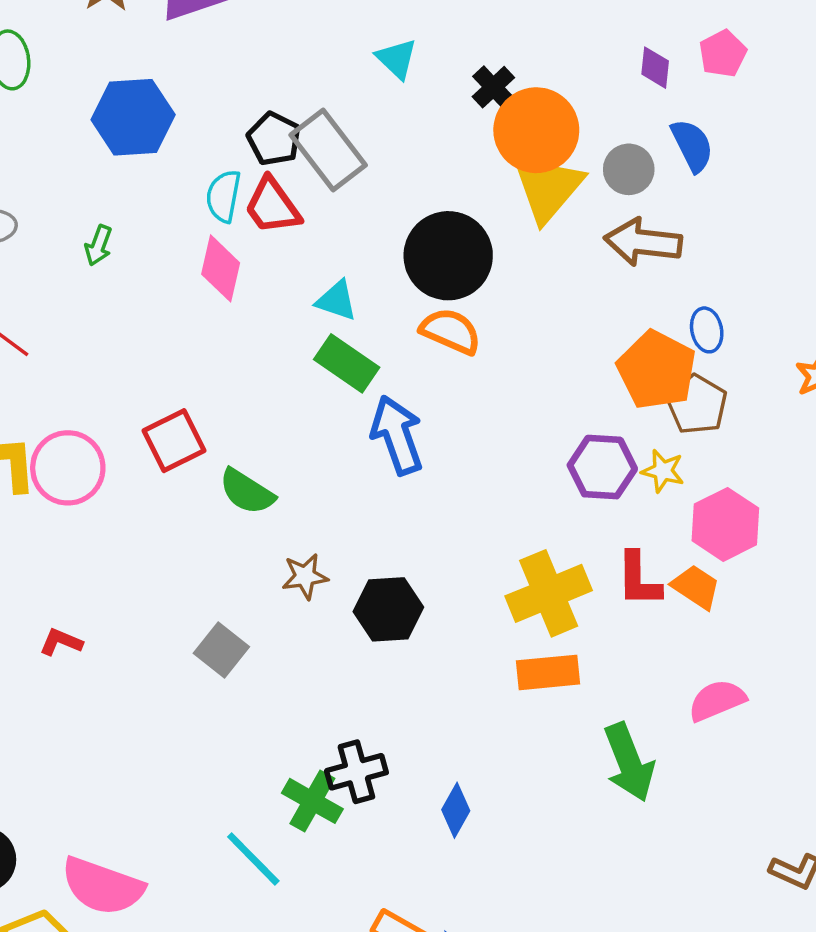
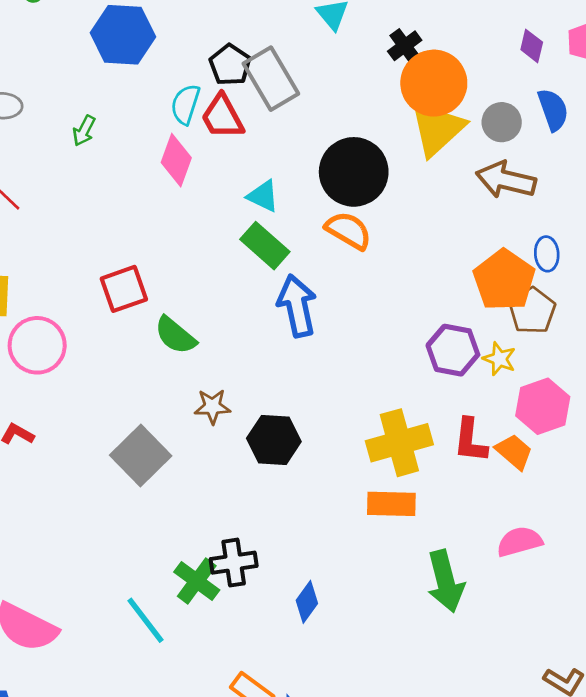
pink circle: (68, 468) -> (37, 345), moved
gray square: (221, 650) -> (141, 456), size x1.4

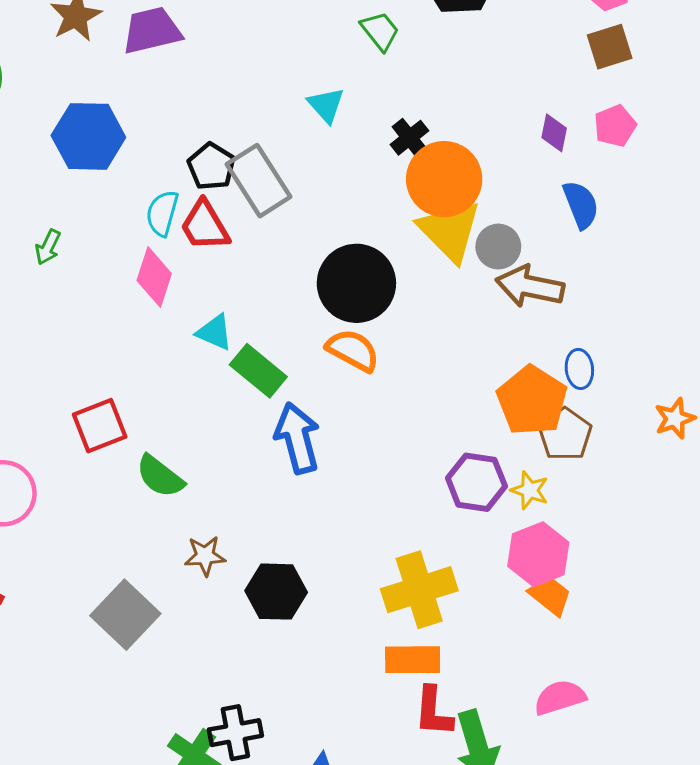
gray circle: (502, 122) -> (498, 247), moved
yellow triangle: (437, 129) -> (450, 231), turned -30
cyan triangle: (263, 196) -> (215, 332), moved
pink hexagon: (543, 406) -> (538, 554), moved
red L-shape: (470, 440) -> (433, 712), moved

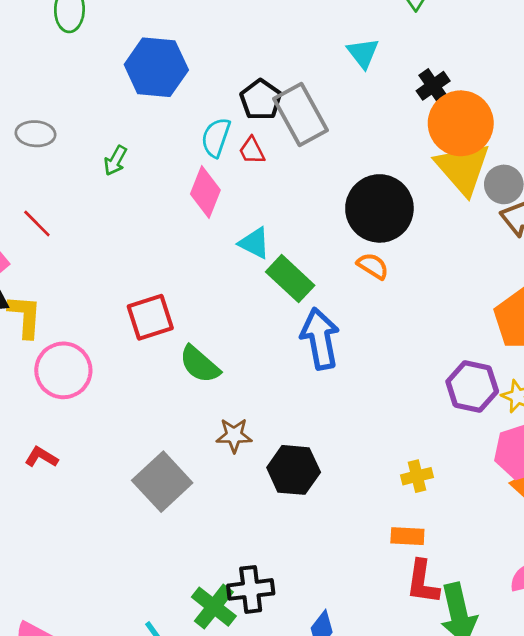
red trapezoid: (205, 226) -> (252, 151), size x0.6
orange semicircle: (353, 350) -> (373, 266), size x0.7
yellow cross: (419, 590) -> (417, 476), size x0.5
orange rectangle: (413, 660) -> (407, 536), size x0.7

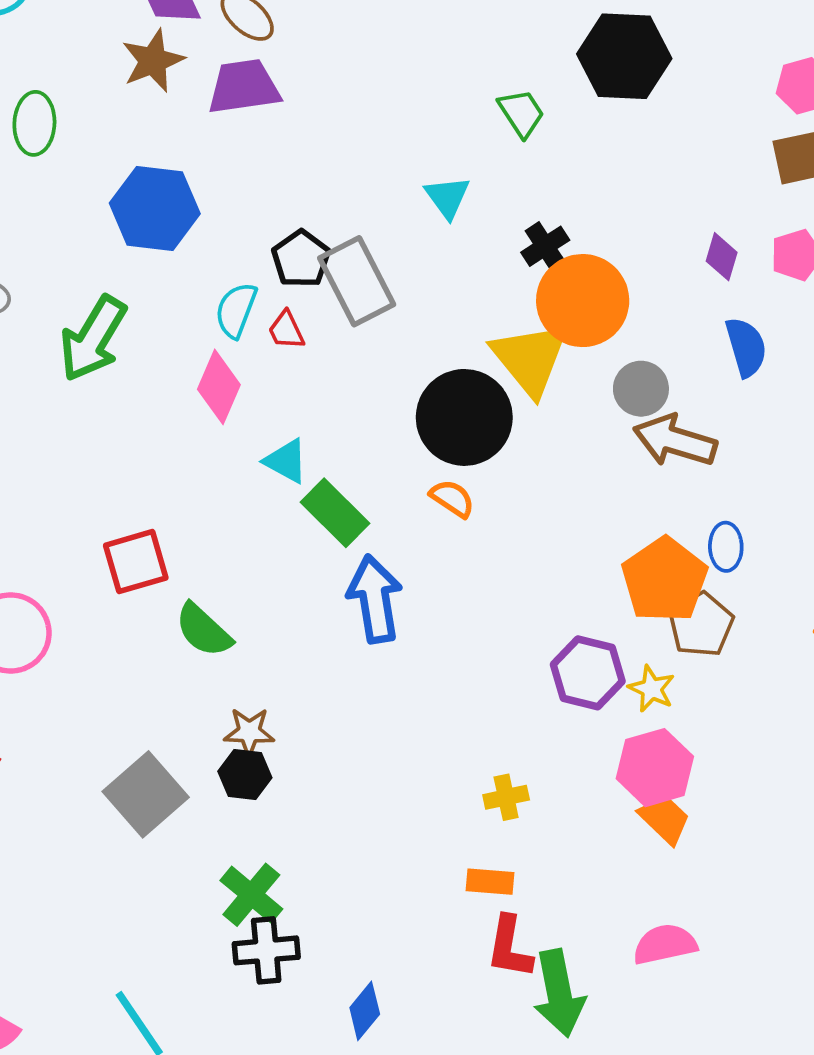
green arrow: (115, 161) -> (93, 339), size x2.0
yellow triangle: (463, 168) -> (530, 359), moved
black hexagon: (294, 470) -> (245, 774), moved, size x0.7
green cross: (214, 607) -> (251, 895), moved

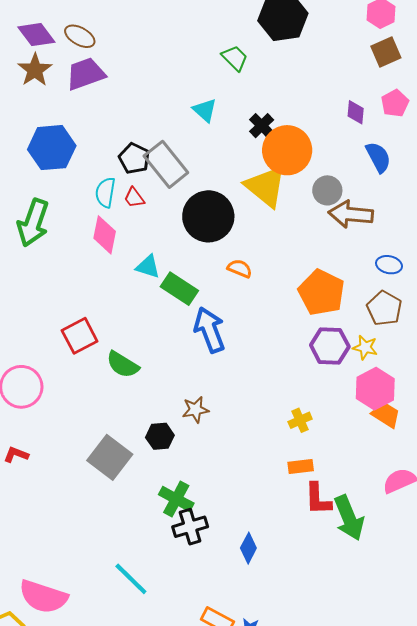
black circle: (464, 417) -> (208, 216), moved
blue ellipse: (726, 547) -> (389, 265), turned -65
orange pentagon: (665, 580) -> (321, 293), moved
brown star: (249, 732) -> (195, 410), moved

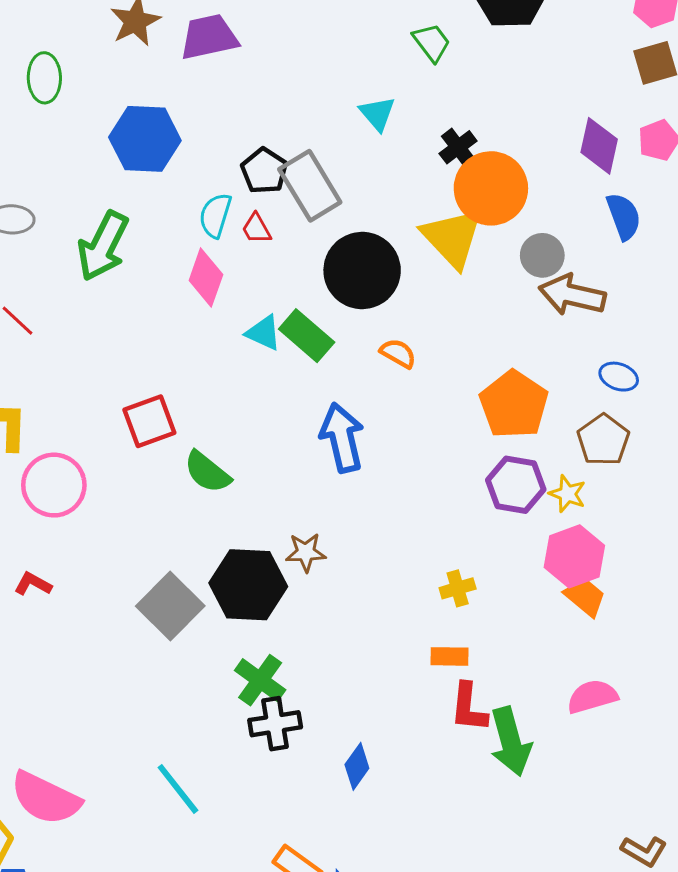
purple diamond: (356, 112) -> (599, 146), size x1.5
green rectangle: (179, 289) -> (307, 336), moved
black hexagon: (160, 436) -> (248, 585), size x1.8

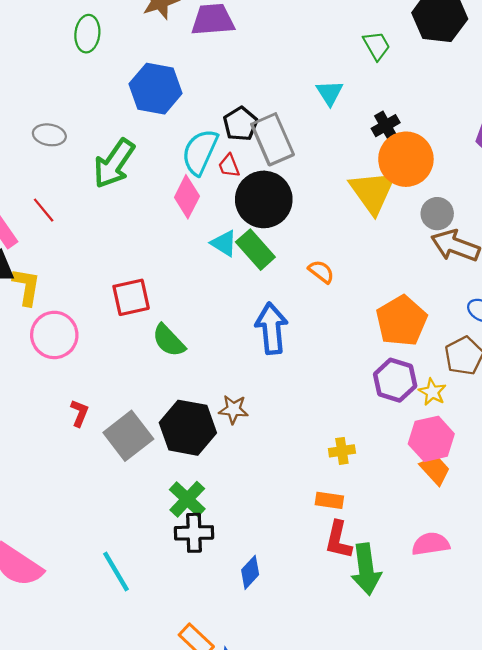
cyan semicircle: (215, 215) -> (200, 152), size x1.4
black circle: (362, 270) -> (264, 199), moved
red L-shape: (33, 584) -> (79, 413), moved, turned 76

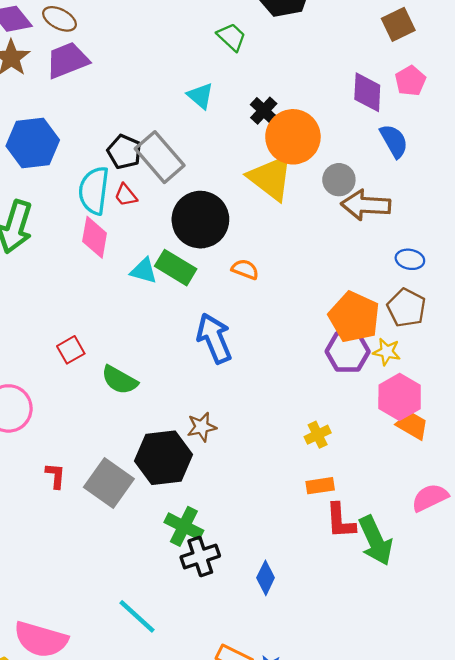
black circle: (264, 199) -> (200, 220), moved
red square: (131, 297) -> (71, 350), size x0.7
orange pentagon: (402, 321) -> (354, 317), moved

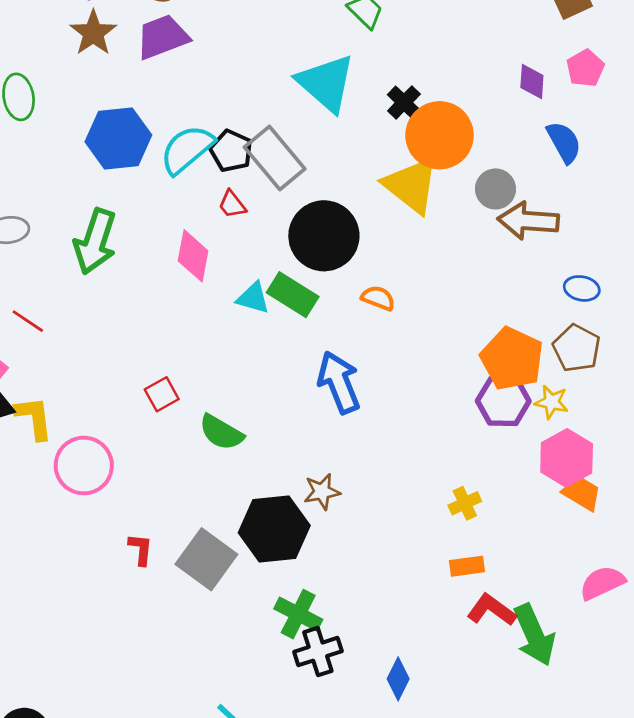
purple diamond: (367, 92) -> (532, 81), size x0.7
cyan triangle: (200, 96) -> (326, 83), size x1.8
cyan semicircle: (94, 190) -> (187, 149), moved, turned 42
red L-shape: (340, 521) -> (491, 610), turned 129

